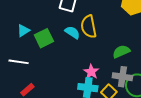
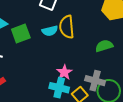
cyan semicircle: (72, 32) -> (50, 31), turned 126
green semicircle: (121, 52) -> (104, 46), moved

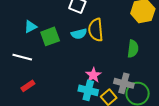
green semicircle: (104, 46) -> (133, 49), turned 114

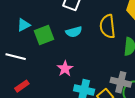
yellow semicircle: (96, 30) -> (108, 26), moved
pink star: (93, 75) -> (65, 69), moved

